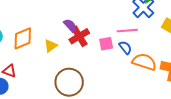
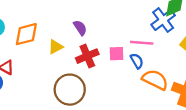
red cross: (79, 36) -> (87, 56), moved

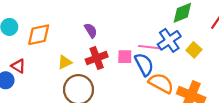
blue cross: (163, 20) -> (169, 40), moved
yellow triangle: (56, 47) -> (65, 62), moved
blue semicircle: (137, 61) -> (144, 64), size x1.5

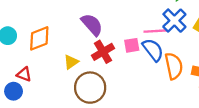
purple semicircle: (91, 30) -> (92, 25), size x1.5
orange semicircle: (161, 83) -> (174, 66), turned 60

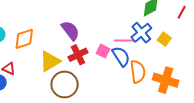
pink square: (132, 45) -> (103, 51), turned 32
yellow triangle: (71, 62) -> (50, 61), size x1.6

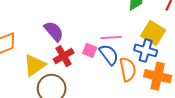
blue cross: (141, 33) -> (146, 50), moved, turned -30
yellow square: (164, 39) -> (153, 33), size x1.6

